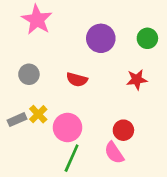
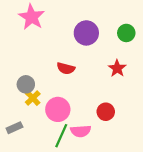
gray circle: (29, 74) -> (26, 84), moved
red star: (137, 80) -> (117, 68), turned -30
gray rectangle: (17, 120) -> (14, 128), moved
pink semicircle: (114, 153) -> (81, 131), moved, turned -60

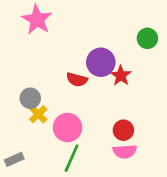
purple circle: (86, 33) -> (101, 62), moved
red star: (117, 68) -> (121, 76), moved
gray rectangle: (14, 128) -> (14, 159), moved
pink semicircle: (81, 131) -> (125, 151), moved

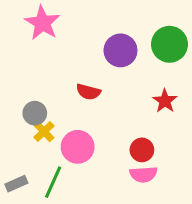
green circle: (147, 38) -> (169, 44), size x1.5
purple circle: (101, 62) -> (120, 50), moved
red star: (121, 76) -> (165, 101), moved
green line: (72, 158) -> (53, 182), moved

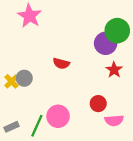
purple circle: (120, 50) -> (106, 43), moved
yellow cross: (44, 132) -> (12, 81), moved
pink circle: (78, 147) -> (58, 116), moved
pink semicircle: (143, 174) -> (114, 120), moved

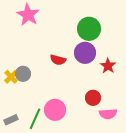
green circle: (117, 31) -> (89, 29), moved
purple circle: (106, 43) -> (85, 53), moved

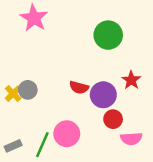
purple circle: (85, 53) -> (103, 95), moved
red semicircle: (58, 60) -> (79, 87), moved

